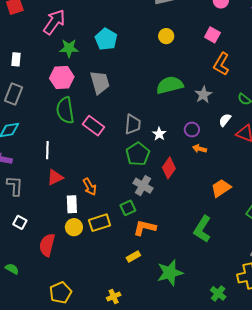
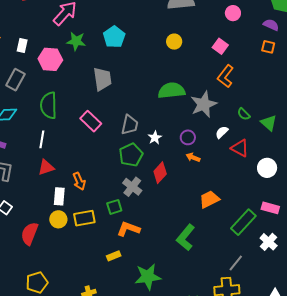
pink hexagon: (62, 77) -> (50, 59), moved
gray star: (203, 95) -> (204, 104), size x1.5
green semicircle: (65, 110) -> (49, 105), moved

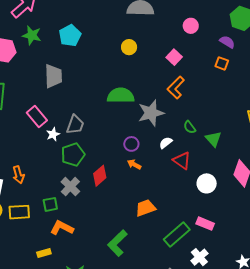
white star: (155, 138) -> (53, 134), moved

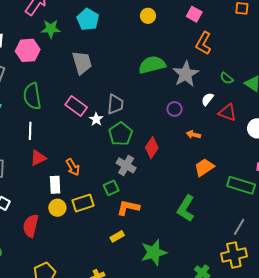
orange arrow: (134, 164) -> (193, 135), moved
green rectangle: (177, 234) -> (241, 185), turned 72

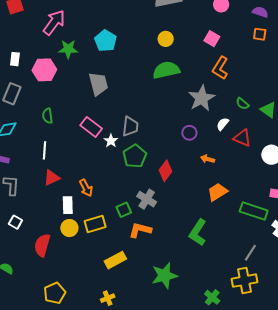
green semicircle: (152, 65) -> (166, 70), moved
green semicircle: (32, 96) -> (48, 116), size x0.6
gray cross: (126, 165) -> (147, 199), moved
yellow rectangle: (117, 236) -> (115, 260), moved, size x1.5

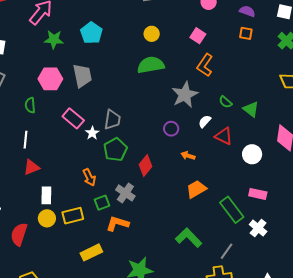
pink hexagon: (44, 70) -> (50, 79), moved
orange arrow: (86, 188) -> (89, 177), moved
green rectangle: (254, 211) -> (232, 210), turned 32
green L-shape: (198, 233) -> (189, 238), moved, turned 100

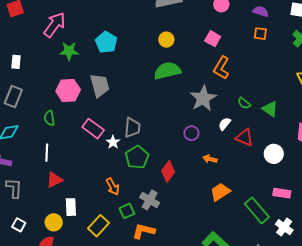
yellow rectangle: (73, 216) -> (98, 226), turned -30
yellow circle: (47, 218) -> (54, 222), moved

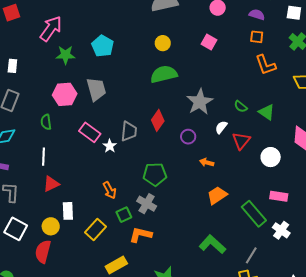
orange L-shape: (221, 68) -> (265, 65), moved, turned -50
red triangle: (244, 137) -> (241, 141), turned 48
green pentagon: (137, 157) -> (155, 174), moved, turned 30
red diamond: (168, 171) -> (158, 120), moved
white square: (19, 225) -> (16, 229), size x1.6

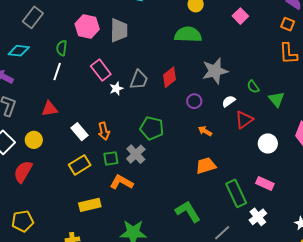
white line: (44, 157) -> (57, 72), moved
white rectangle: (68, 211) -> (80, 132), moved, turned -54
yellow circle: (51, 226) -> (34, 140), moved

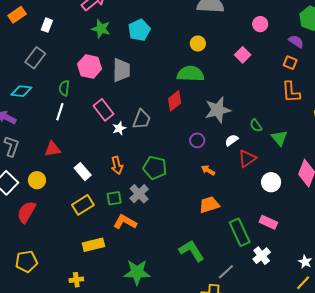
red diamond: (170, 77) -> (175, 101), moved
orange arrow: (104, 131) -> (117, 165), moved

